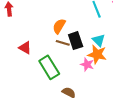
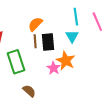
cyan triangle: (99, 40) -> (72, 36), moved
brown line: (63, 43) -> (35, 41), turned 56

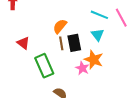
cyan line: (76, 17) -> (99, 15), turned -54

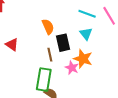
orange semicircle: (60, 26) -> (48, 27), turned 119
brown line: (61, 43) -> (50, 55), moved
green rectangle: (44, 66) -> (44, 80), moved, turned 35

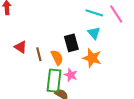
orange semicircle: (48, 27) -> (57, 57), moved
brown line: (50, 55) -> (39, 54), moved
pink star: (72, 68) -> (71, 75), moved

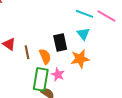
pink line: (116, 14) -> (106, 16), turned -30
orange star: (92, 58) -> (80, 59), turned -30

